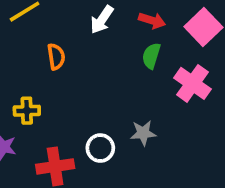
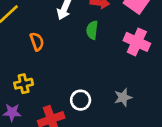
green semicircle: (151, 56) -> (92, 30), moved
gray star: (143, 133) -> (123, 97), moved

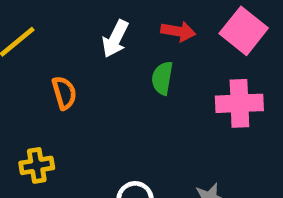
pink cross: (137, 42) -> (239, 103), turned -30

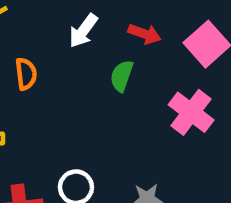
pink cross: (239, 103) -> (191, 112), turned 30

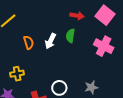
white arrow: (83, 31) -> (50, 41), moved

